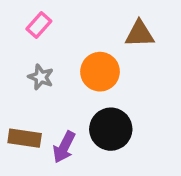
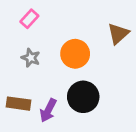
brown triangle: (140, 34) -> (118, 34), moved, turned -40

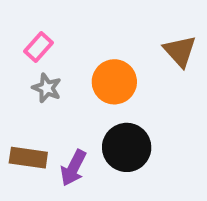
pink rectangle: (29, 19) -> (39, 47), moved
brown triangle: (118, 34) -> (180, 51), turned -30

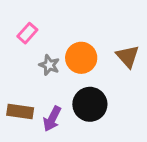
brown triangle: (180, 51) -> (128, 56), moved
gray star: (47, 88) -> (49, 65), moved

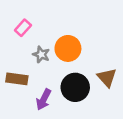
brown triangle: (128, 56) -> (107, 78), moved
brown rectangle: (20, 112) -> (17, 79), moved

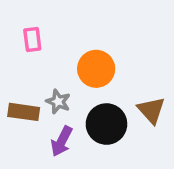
pink rectangle: (23, 28) -> (32, 39), turned -49
gray star: (41, 55) -> (58, 102), moved

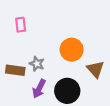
orange circle: (96, 69) -> (72, 50), moved
black circle: (106, 124) -> (67, 91), moved

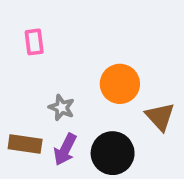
brown rectangle: (15, 70) -> (25, 144), moved

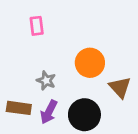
pink rectangle: (34, 42) -> (37, 26), moved

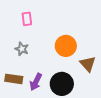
gray star: (46, 81) -> (22, 49), moved

